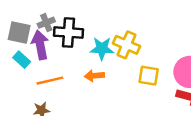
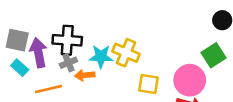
gray cross: (46, 23) -> (68, 63), moved
orange arrow: (94, 76) -> (85, 75), moved

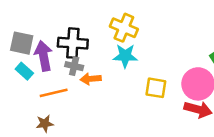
yellow cross: (126, 53) -> (124, 28), moved
cyan star: (101, 56) -> (125, 56), moved
gray cross: (68, 63) -> (74, 66), turned 35

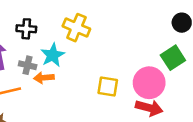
black cross: (73, 43) -> (26, 29), moved, size x0.7
cyan star: (125, 56) -> (53, 55), moved, turned -30

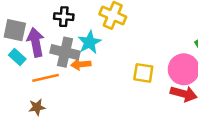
gray cross: (28, 65) -> (65, 52), size x1.6

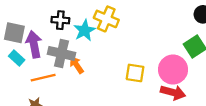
cyan star: (89, 42) -> (84, 30), moved
orange arrow: (81, 64) -> (76, 65), turned 60

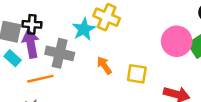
black cross: (60, 20) -> (32, 24), moved
orange arrow: (76, 65) -> (104, 65), moved
pink circle: (173, 70) -> (177, 41), moved

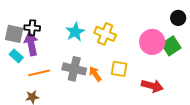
yellow cross: (107, 17) -> (105, 34), moved
gray cross: (60, 53) -> (74, 69), moved
orange arrow: (104, 65) -> (95, 74), moved

